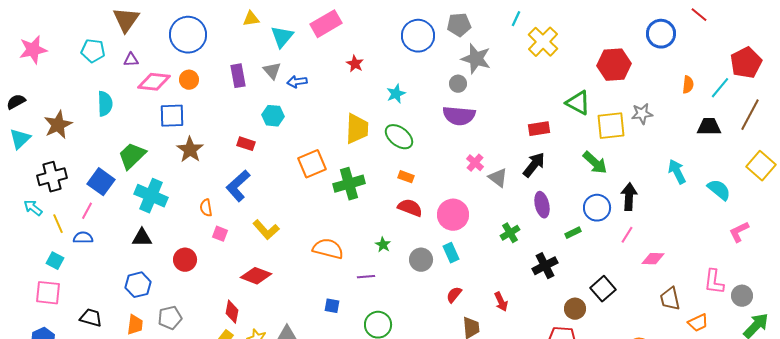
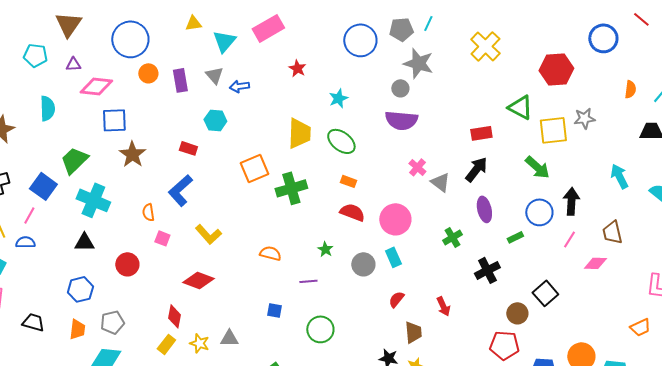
cyan line: (516, 19) -> (428, 23), moved
orange circle: (189, 80) -> (148, 73), moved
orange semicircle: (328, 249) -> (270, 253), size x0.7
brown trapezoid: (670, 299) -> (612, 232), moved

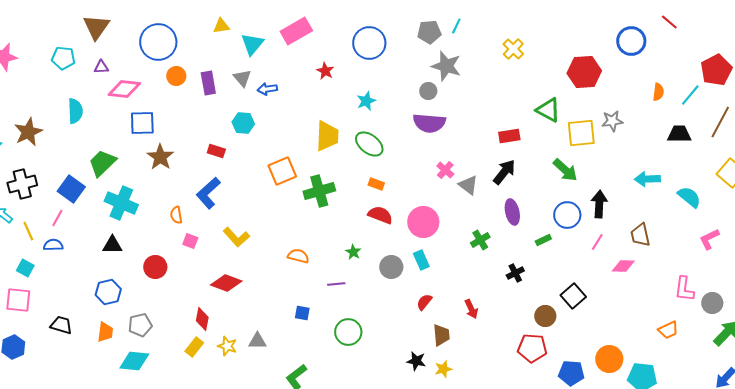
blue circle: (360, 40) -> (369, 43), moved
yellow cross: (485, 46) -> (513, 49), size x0.7
cyan arrow: (619, 176) -> (647, 179), turned -65
black cross: (487, 270) -> (515, 273), size x0.7

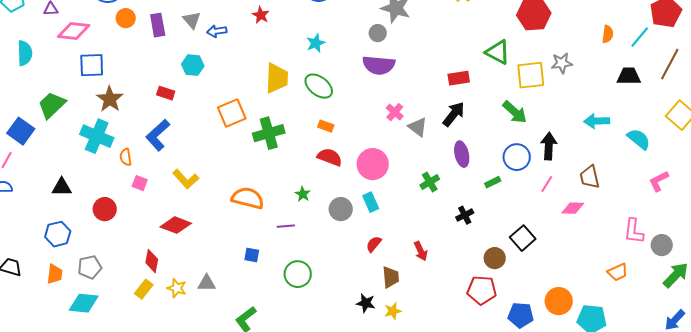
red star: (325, 71) -> (261, 15), moved
cyan cross: (121, 203) -> (97, 136), moved
orange semicircle: (298, 256) -> (248, 198), size x1.5

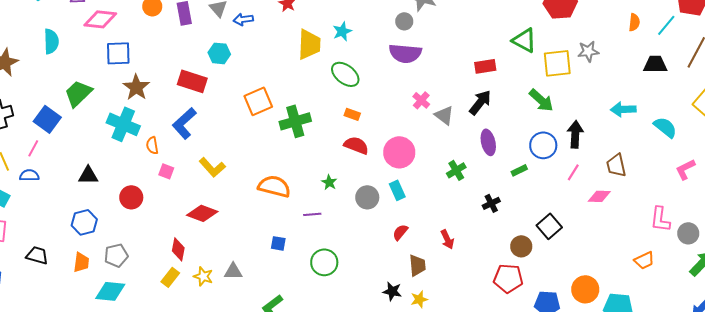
yellow trapezoid: (277, 78) -> (309, 44), moved
red rectangle: (166, 93) -> (192, 81), size x1.6

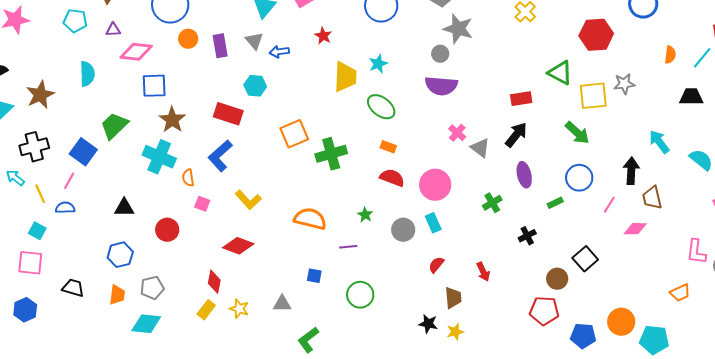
cyan arrow: (623, 109) -> (659, 142), turned 55
black arrow: (575, 134) -> (631, 171), moved
gray triangle: (233, 271) -> (282, 304), moved

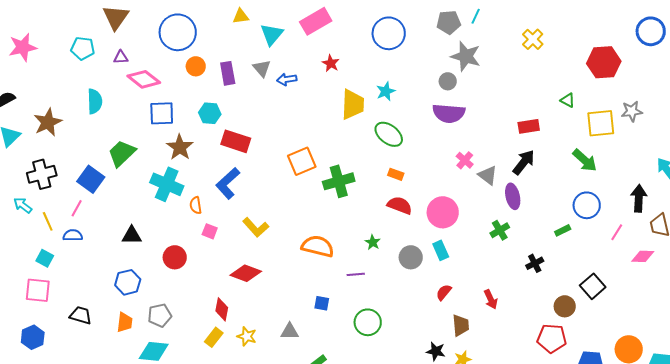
pink diamond: (136, 52) -> (144, 79), turned 32
green triangle: (560, 73) -> (568, 100), size x0.6
cyan hexagon: (255, 86) -> (210, 113), moved
purple ellipse: (524, 175) -> (513, 196), moved

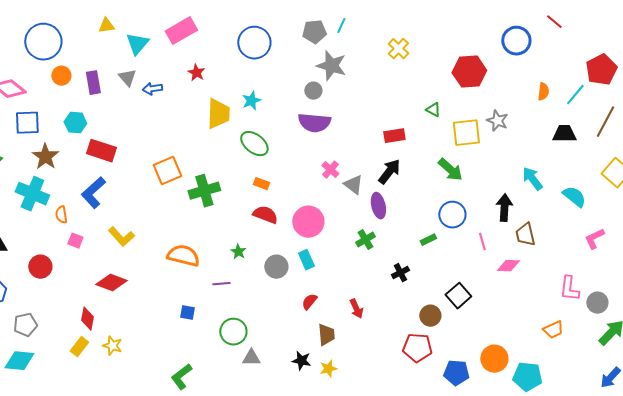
gray star: (632, 111) -> (497, 121), turned 30
pink line: (617, 232) -> (482, 242), turned -48
gray triangle: (290, 331) -> (251, 358), moved

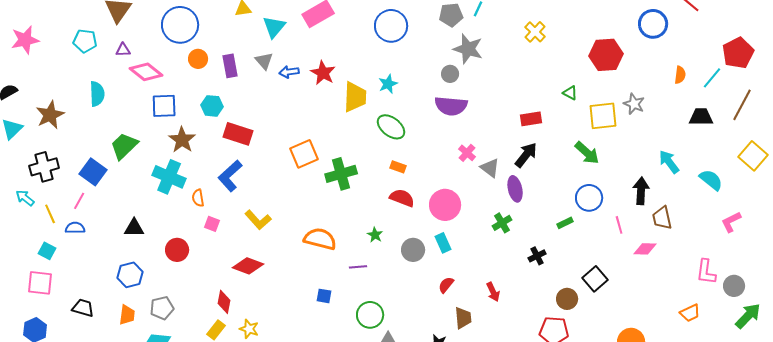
red star: (196, 73) -> (323, 73), moved, size x1.4

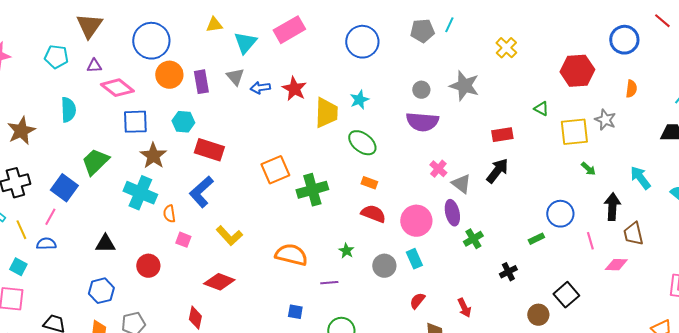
gray star: (468, 49) -> (464, 86), moved
orange circle: (198, 59) -> (169, 75), size x1.4
orange semicircle: (680, 75) -> (631, 89), moved
green arrow: (587, 153) -> (588, 169), moved, size x0.6
purple ellipse: (515, 189) -> (452, 213), moved

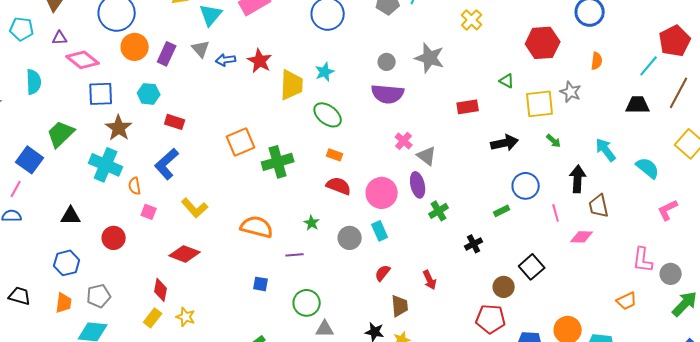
purple rectangle: (201, 82) -> (167, 54), turned 35
red rectangle: (209, 150) -> (175, 122), size x0.7
black arrow: (497, 171) -> (505, 143), moved, turned 40

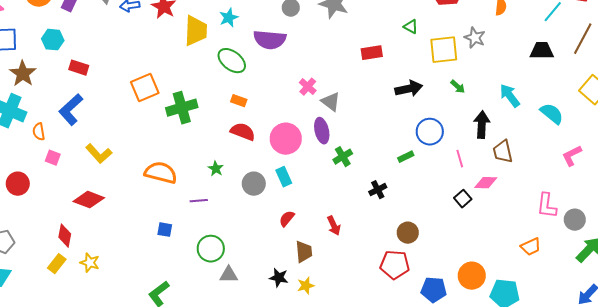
purple semicircle: (388, 94) -> (270, 40), moved
black square: (532, 267) -> (463, 199), moved, size x0.7

